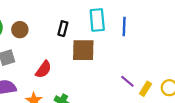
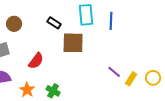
black rectangle: (63, 29) -> (54, 23), turned -72

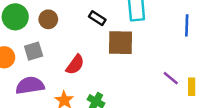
blue line: (111, 21) -> (187, 25), moved
yellow rectangle: (131, 79) -> (192, 87), turned -32

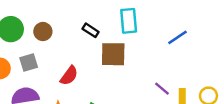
blue line: (187, 25) -> (177, 37), turned 54

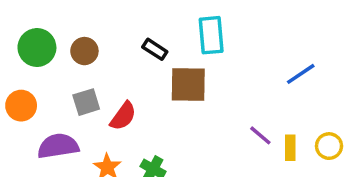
blue line: (177, 37) -> (301, 74), moved
gray square: (29, 62) -> (86, 102), moved

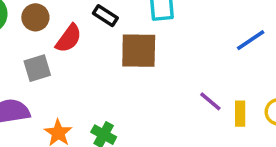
red semicircle: (123, 116) -> (69, 38), moved

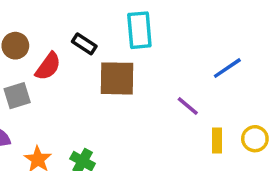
purple line: (210, 101) -> (188, 106), moved

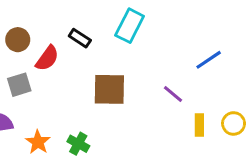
cyan rectangle: (139, 30) -> (130, 26), turned 32
brown square: (117, 78) -> (109, 89), moved

